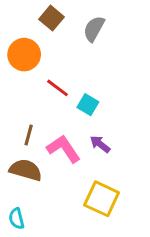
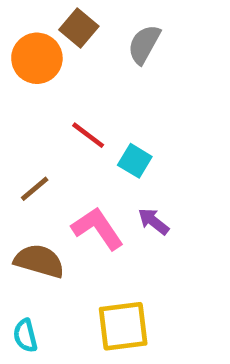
orange circle: (24, 55) -> (37, 58), moved
brown line: (29, 135) -> (35, 189), moved, turned 35
yellow square: (102, 199) -> (123, 326), moved, turned -32

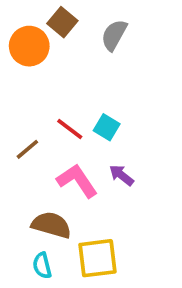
red line: (88, 135) -> (70, 129), moved
brown semicircle: (39, 261) -> (51, 225), moved
cyan semicircle: (25, 336) -> (42, 266), moved

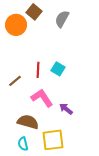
red line: (70, 129) -> (38, 70), turned 56
purple arrow: (121, 175) -> (66, 109), moved

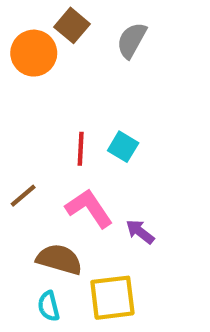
brown line: (15, 81) -> (23, 196), moved

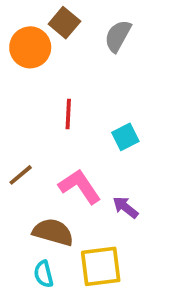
cyan square: (123, 147) -> (125, 137), moved, turned 32
red line: (81, 149) -> (68, 114), moved

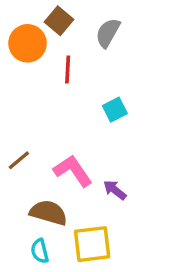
red line: (68, 114) -> (68, 70), moved
cyan square: (125, 137) -> (115, 110), moved

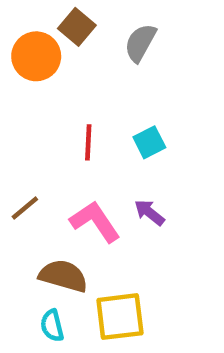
red line: (68, 70) -> (88, 142), moved
purple arrow: (115, 190) -> (149, 212), moved

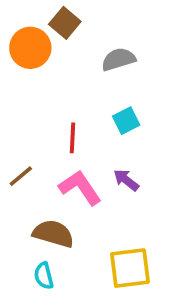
gray semicircle: (140, 43) -> (118, 59), moved, turned 44
red line: (88, 142) -> (72, 138), moved
yellow square: (120, 317) -> (130, 268), moved

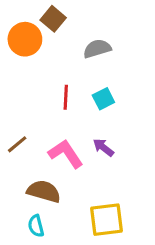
red line: (72, 138) -> (66, 97), moved

